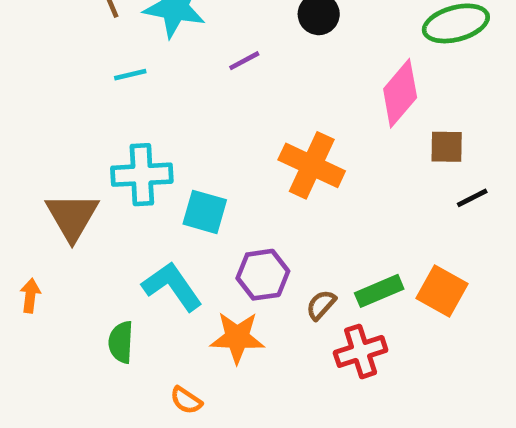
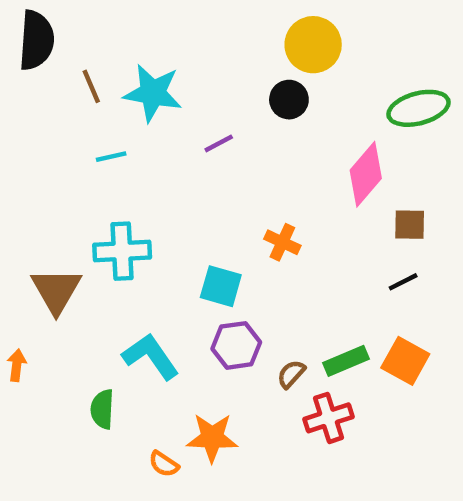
orange cross: (312, 165) -> (282, 242), size x0.6
black line: (472, 198) -> (403, 282), moved
cyan square: (205, 212) -> (221, 286), moved
orange star: (237, 337) -> (212, 438), moved

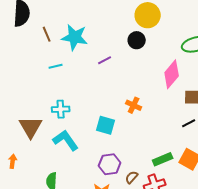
cyan cross: (122, 251) -> (61, 109), size x0.7
purple hexagon: (236, 345) -> (110, 164), moved
cyan L-shape: (151, 356) -> (66, 140), moved
brown semicircle: (291, 374) -> (132, 177), moved

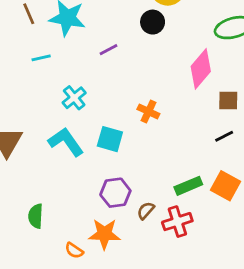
cyan cross: (61, 109) -> (74, 98), moved, turned -36
cyan L-shape: (66, 140) -> (66, 142), moved

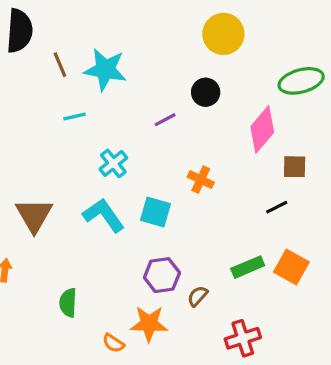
black circle: (153, 22) -> (206, 92), moved
purple line: (109, 50) -> (165, 120), moved
black line: (224, 136) -> (277, 207), moved
red cross: (177, 222) -> (243, 338), moved

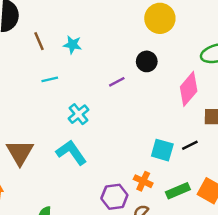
cyan star: (105, 70) -> (73, 45), size x0.6
orange cross: (201, 180) -> (143, 181), moved
black line: (277, 207) -> (190, 145), moved
cyan square: (155, 212) -> (162, 150), moved

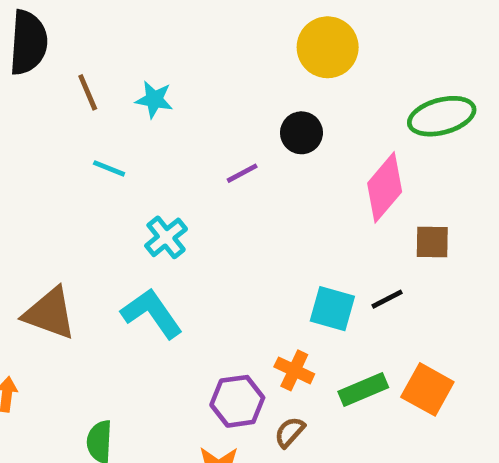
cyan line: (50, 79) -> (109, 168), turned 35
brown triangle: (20, 152) -> (50, 313), turned -40

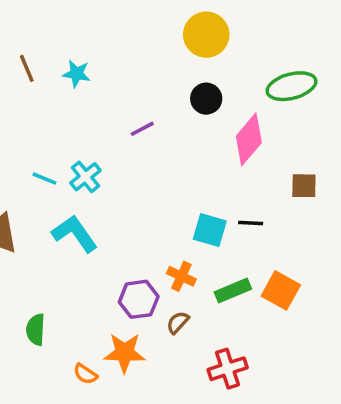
black circle: (301, 133) -> (206, 99), moved
cyan line: (109, 168) -> (45, 179), moved
brown square: (432, 242) -> (304, 186), moved
black line: (387, 299) -> (251, 223), turned 30

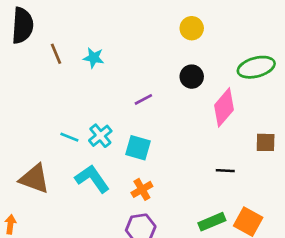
yellow circle: (206, 35) -> (192, 28), size x0.7
cyan square: (210, 230) -> (138, 148), moved
orange cross: (181, 276) -> (142, 189), moved, turned 35

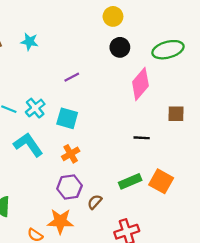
black circle: (192, 77) -> (120, 47), moved

